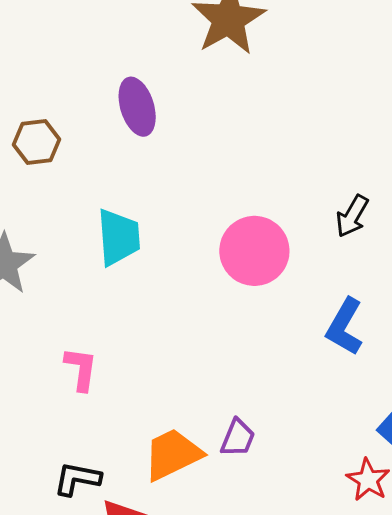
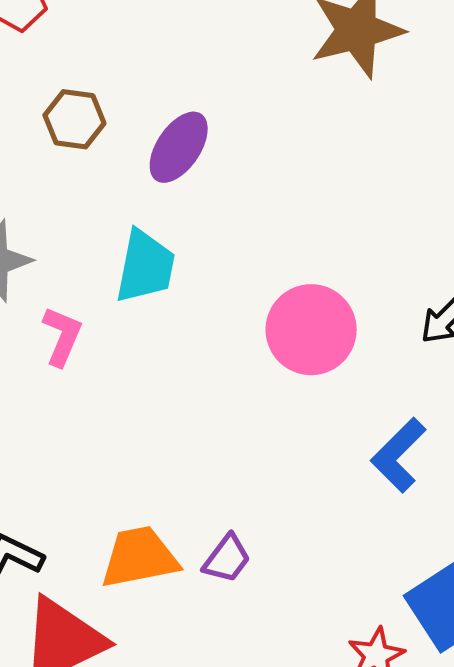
purple ellipse: (137, 107) -> (179, 147), moved, turned 36
pink L-shape: (81, 369) -> (62, 336), moved

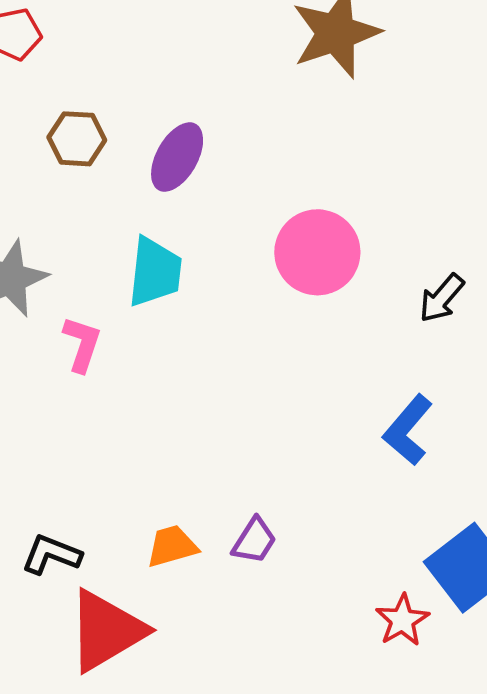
pink circle: (311, 330) -> (317, 252), moved
orange trapezoid: (139, 557) -> (172, 546), size x0.7

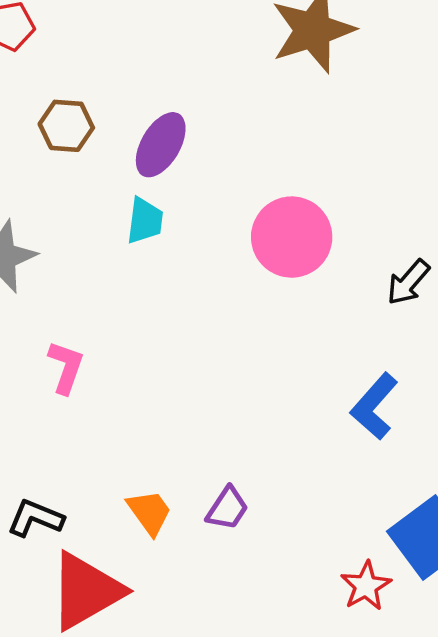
cyan trapezoid: (155, 272) -> (145, 221), moved, size x0.7
pink L-shape: (82, 344) -> (66, 367), moved
orange trapezoid: (172, 546) -> (149, 512), turned 69

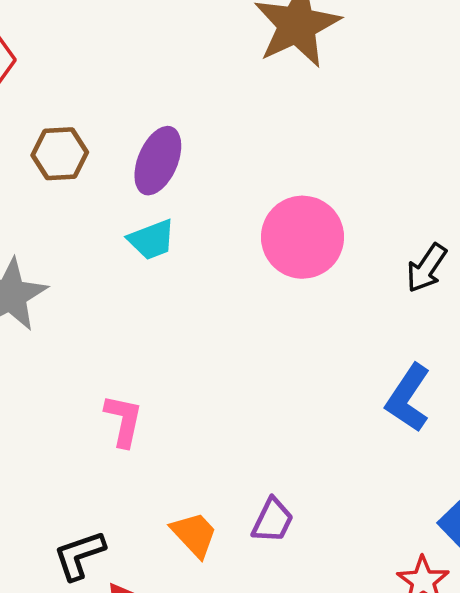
cyan trapezoid: (145, 221) -> (152, 240), turned 69
pink L-shape: (66, 367) -> (124, 421), moved
black L-shape: (35, 518) -> (79, 555), turned -34

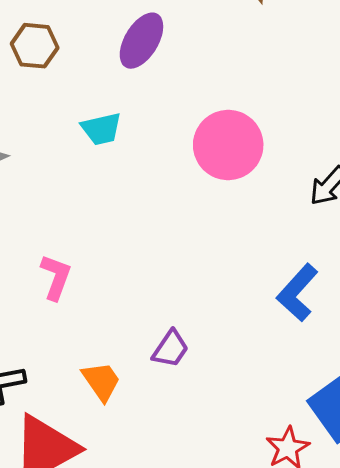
purple ellipse: (158, 161) -> (141, 41), moved
purple trapezoid: (273, 520) -> (171, 349), moved

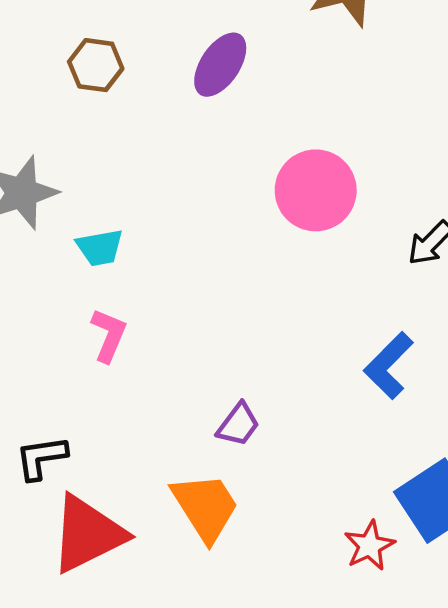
cyan trapezoid: (101, 129) -> (100, 248), moved
orange trapezoid: (101, 381) -> (205, 507), moved, size x1.5

